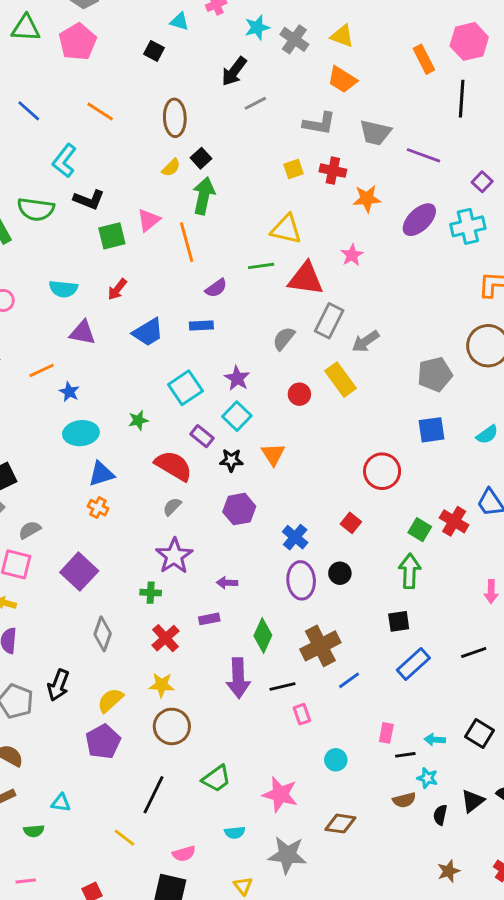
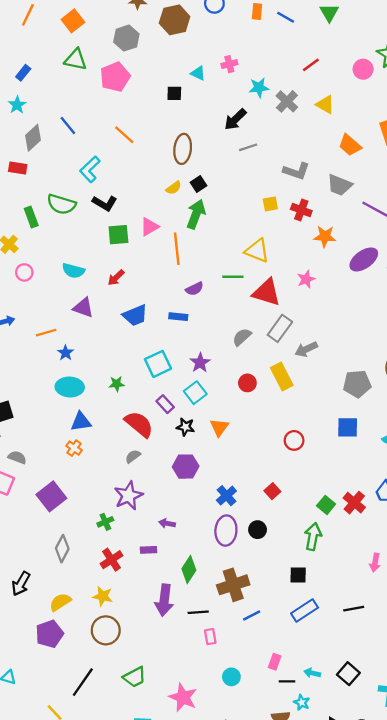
black square: (154, 51) -> (174, 93), turned -35
orange trapezoid: (342, 80) -> (350, 145), moved
red circle: (382, 471) -> (294, 440), moved, size x0.7
gray semicircle: (30, 530) -> (17, 457), turned 42
green cross: (151, 593) -> (105, 522), turned -35

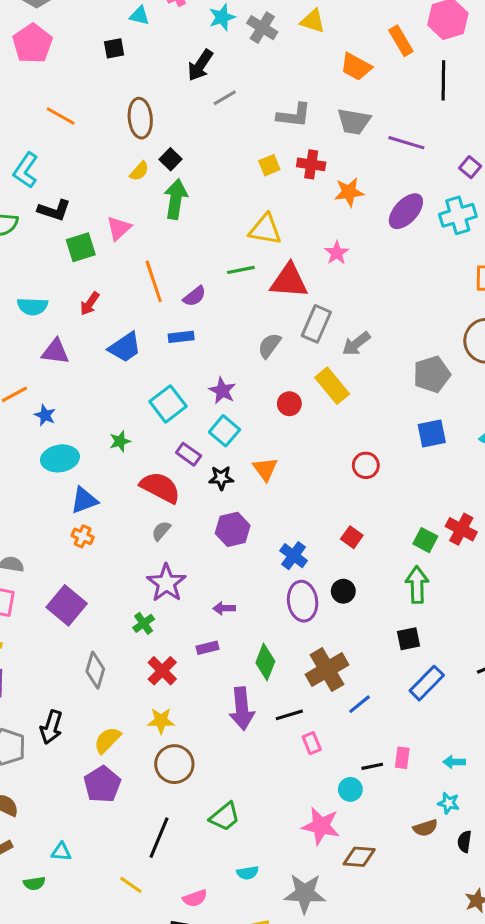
orange line: (177, 249) -> (154, 281), moved
black line: (287, 681) -> (372, 766), moved
pink star: (183, 697) -> (321, 826), moved

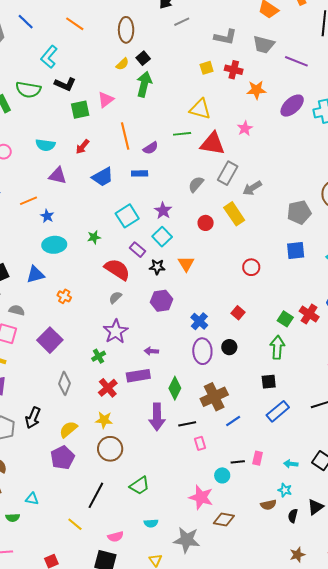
blue triangle: (84, 500) -> (35, 275), moved
purple rectangle: (207, 648) -> (138, 376), size x1.6

